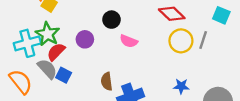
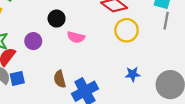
gray line: (203, 40) -> (166, 21), moved
blue square: (64, 75) -> (17, 78), turned -32

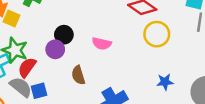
black circle: (57, 19) -> (64, 35), moved
brown semicircle: (60, 79) -> (78, 75), moved

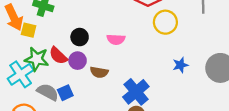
purple circle: (55, 49) -> (78, 61), moved
red semicircle: (27, 67) -> (58, 56), moved, turned -72
brown semicircle: (78, 75) -> (99, 72), turned -54

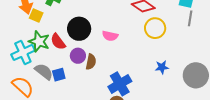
black circle: (80, 37) -> (79, 29), size x1.5
purple circle: (78, 61) -> (78, 56), moved
brown semicircle: (99, 72) -> (91, 62), turned -98

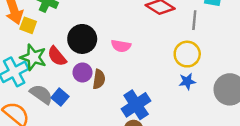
gray line: (190, 18) -> (194, 20), moved
yellow circle: (155, 28) -> (187, 54), moved
blue square: (59, 75) -> (60, 97), turned -32

